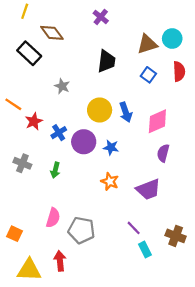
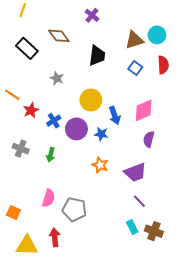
brown diamond: (52, 33) -> (59, 36), moved
blue arrow: (126, 112) -> (115, 115), moved
purple line: (134, 228) -> (139, 201), moved
brown cross: (176, 236) -> (154, 231), moved

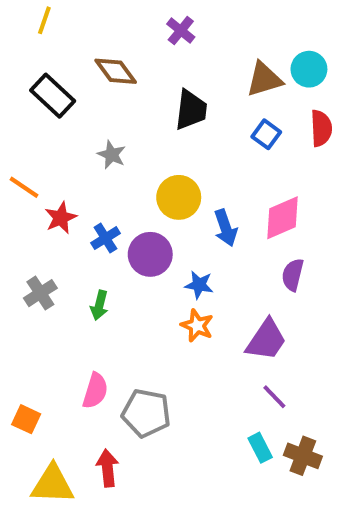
blue star: (101, 134) -> (199, 285), moved
gray cross: (21, 149) -> (40, 293), turned 35
purple trapezoid: (135, 172) -> (266, 340), turned -35

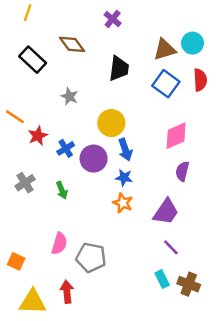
blue square: (266, 134) -> (166, 84), size x1.5
blue arrow: (226, 228) -> (125, 150), moved
green arrow: (99, 305) -> (62, 190), turned -36

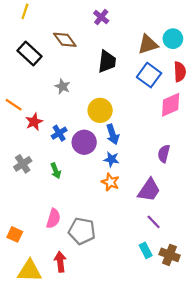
pink diamond: (176, 136) -> (171, 105), moved

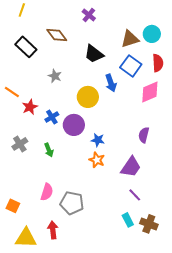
black trapezoid: (107, 61) -> (94, 54), turned 120
blue arrow: (113, 134) -> (111, 83), moved

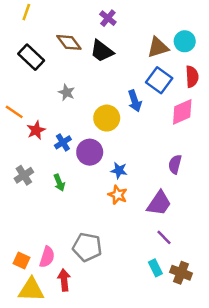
black trapezoid: (94, 54) -> (102, 51), moved
pink semicircle: (47, 192) -> (47, 257), moved
orange square: (13, 206) -> (21, 261), moved

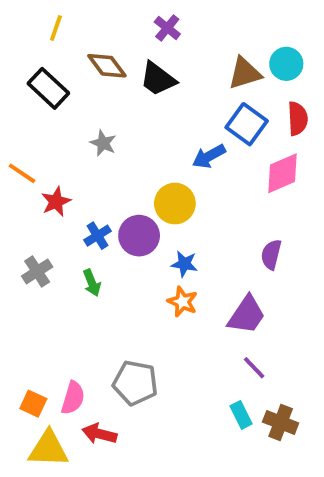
yellow line: (26, 12) -> (56, 28), moved
blue arrow: (135, 101) -> (209, 156), turned 80
yellow circle: (107, 118) -> (175, 204), moved
blue cross: (63, 142) -> (97, 236), moved
red arrow: (64, 280) -> (99, 434), turned -70

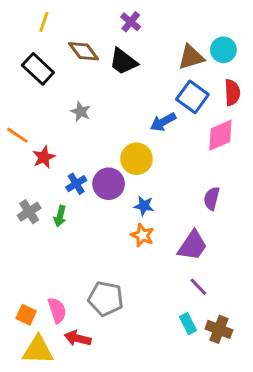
green arrow: (92, 283) -> (60, 216), moved, turned 36
pink semicircle: (73, 398) -> (57, 310), turned -35

